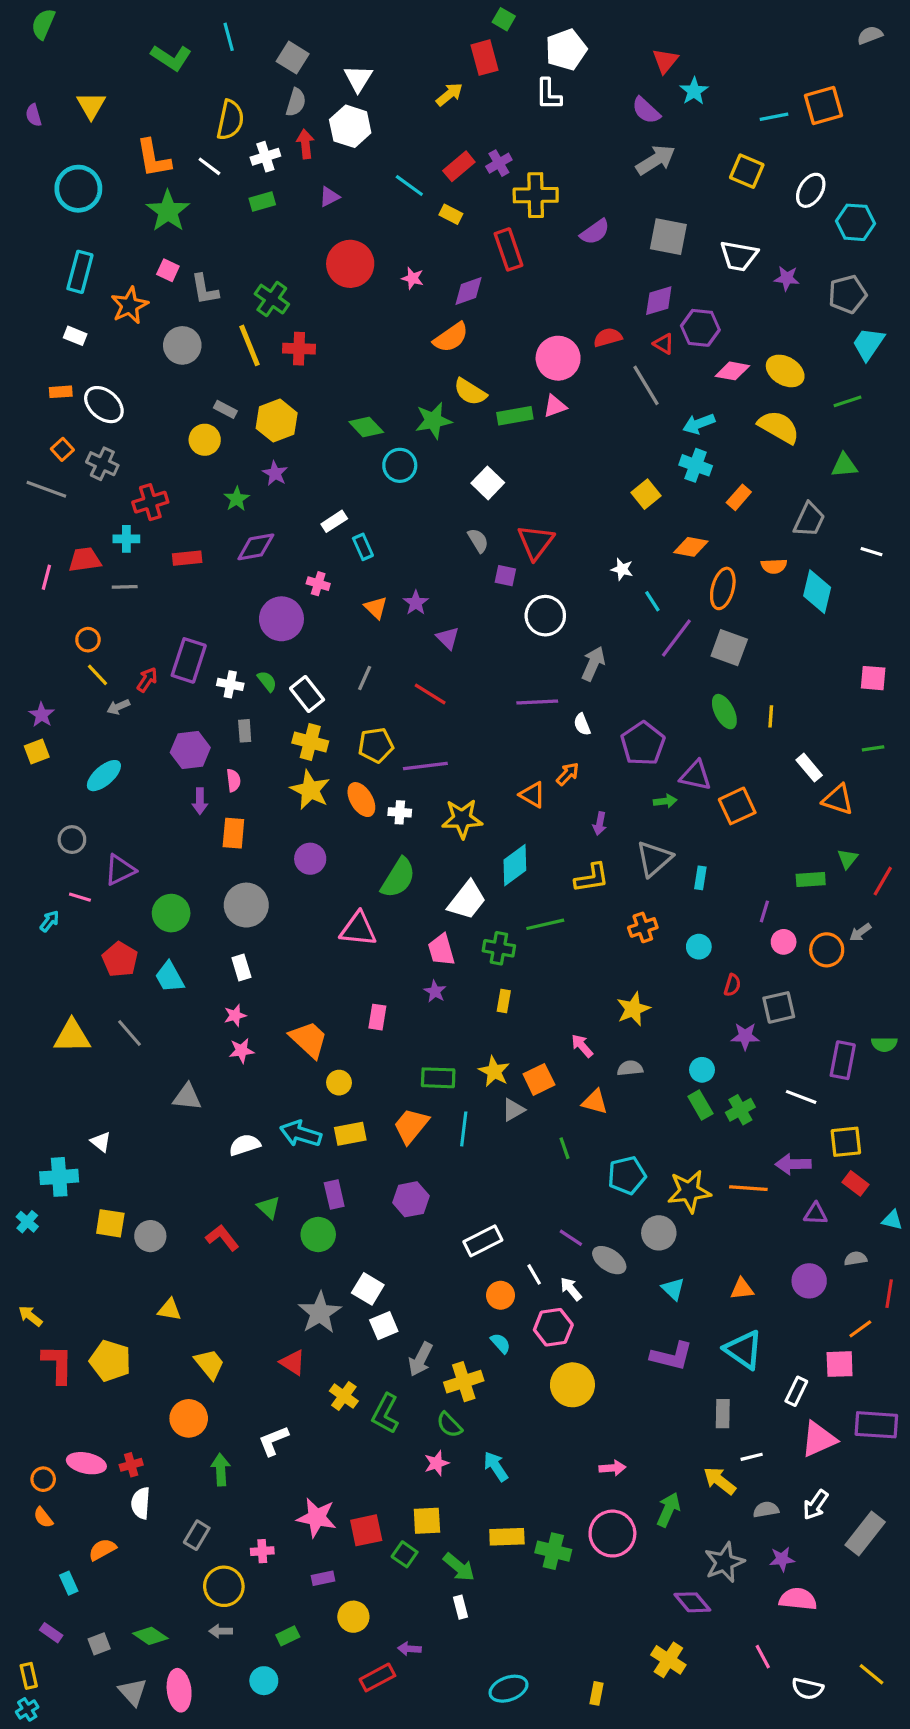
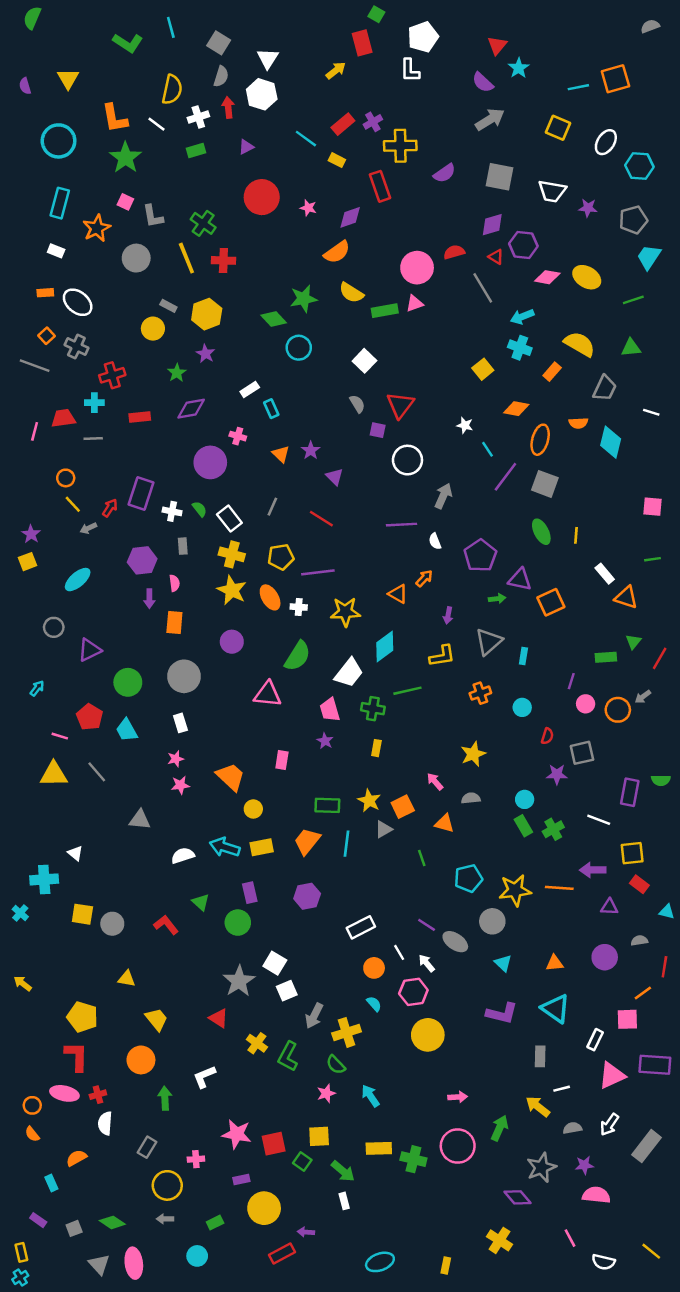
green star: (433, 421) -> (304, 299), moved
yellow semicircle: (779, 427) -> (580, 344), moved
pink line: (80, 897) -> (60, 736), moved
red L-shape: (58, 1364) -> (76, 1056), moved
yellow circle: (353, 1617) -> (264, 1208), size x1.4

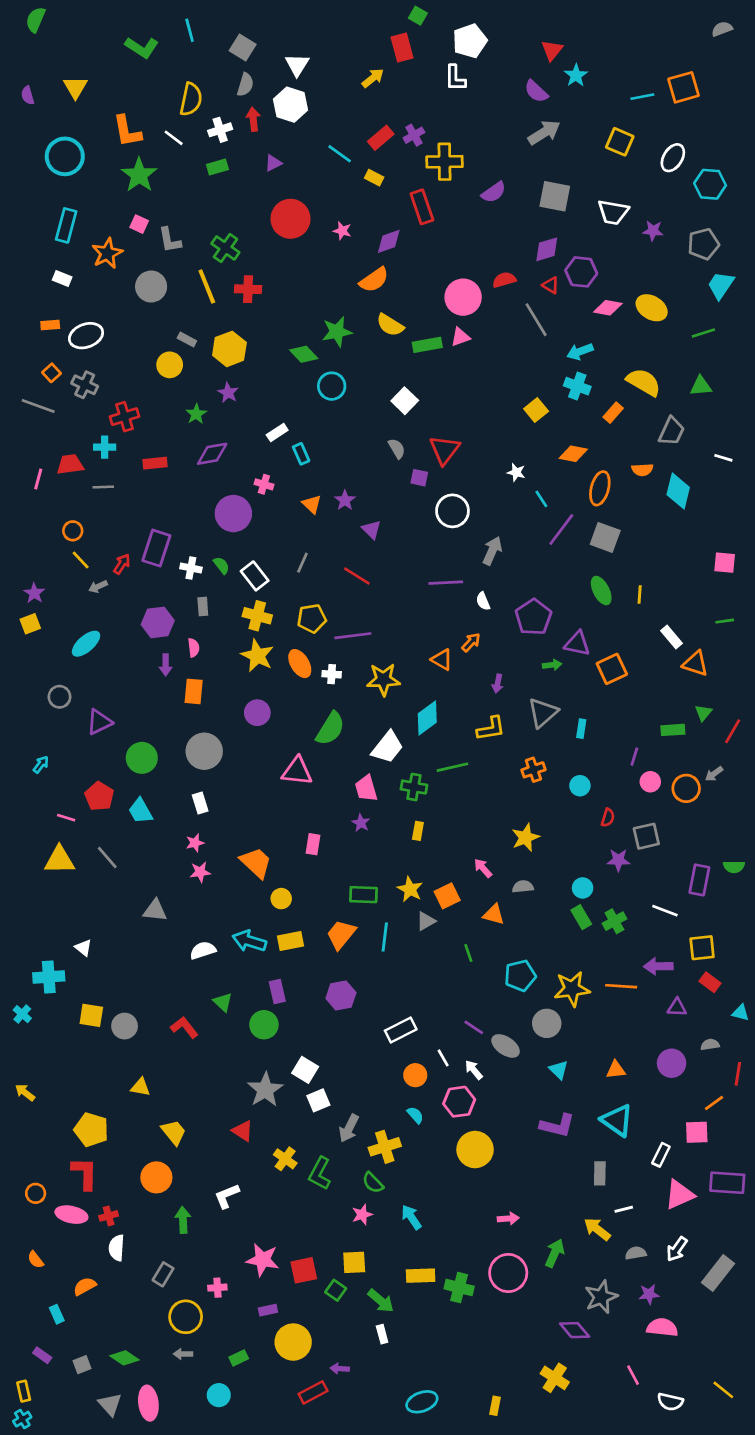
white ellipse: (78, 302) -> (86, 336), turned -60
orange circle: (32, 1105) -> (36, 1193), moved

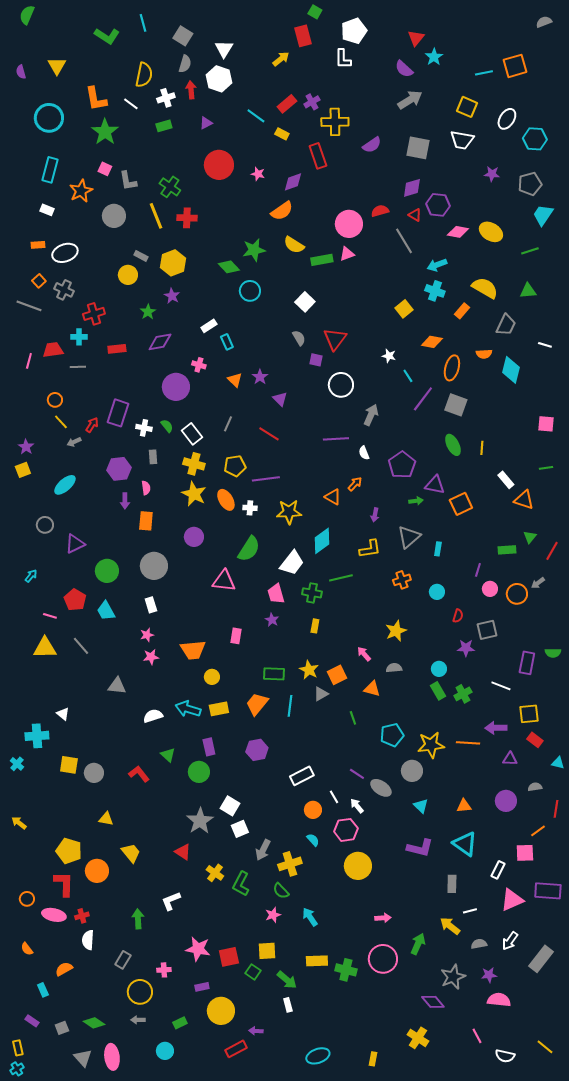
white trapezoid: (613, 212) -> (462, 140), moved
orange trapezoid: (256, 863) -> (193, 650), turned 132
orange circle: (156, 1177) -> (97, 871), moved

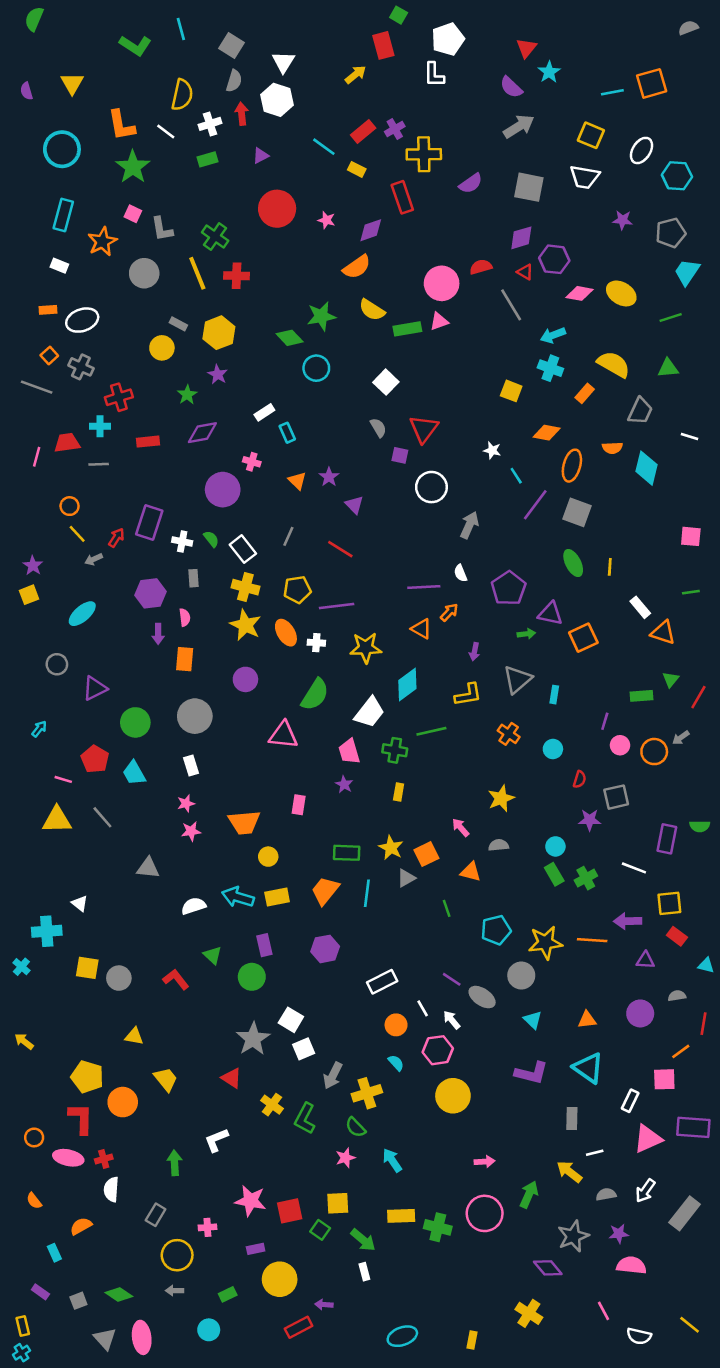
yellow square: (404, 309) -> (511, 391), turned -30
purple line: (336, 439) -> (424, 587), moved
orange cross: (402, 580) -> (509, 734), turned -36

